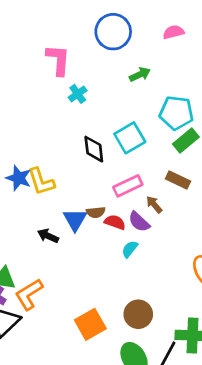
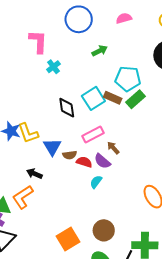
brown rectangle: (178, 180) -> (113, 98), moved
blue triangle: (75, 220) -> (52, 147), moved
orange L-shape: (29, 294) -> (23, 197), moved

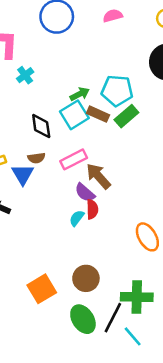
green arrow: (100, 51) -> (80, 94), moved
brown arrow: (113, 148) -> (98, 176), size x1.6
brown semicircle: (70, 155) -> (36, 158), moved
red semicircle: (84, 162) -> (92, 209), moved, turned 70

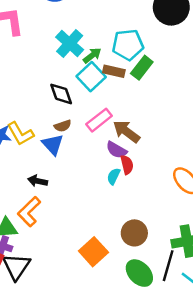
cyan cross: (25, 75) -> (70, 43), moved, size x1.6

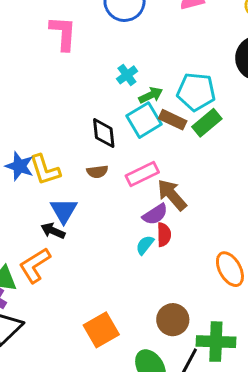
cyan cross: (70, 43) -> (127, 75), size x0.6
blue triangle: (53, 144) -> (64, 211), moved
purple semicircle: (116, 150) -> (155, 214), turned -75
brown circle: (134, 233) -> (173, 320), moved

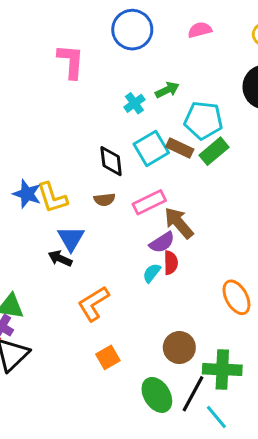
green arrow: (151, 95) -> (167, 90), moved
orange L-shape: (35, 265) -> (93, 304), moved
orange square: (101, 330) -> (108, 357), size x0.7

